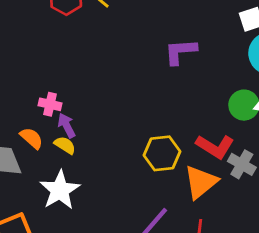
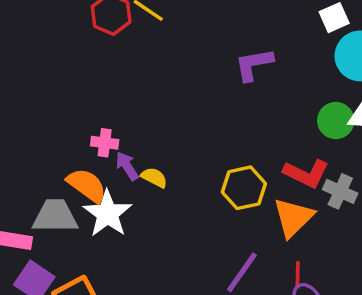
orange semicircle: (32, 138) -> (87, 185), size x1.4
yellow semicircle: (65, 145) -> (154, 177), moved
white star: (60, 190) -> (107, 214), moved

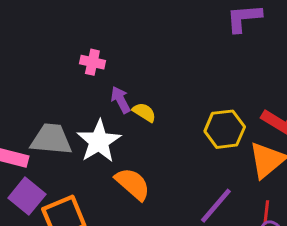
pink cross: (105, 143) -> (92, 62), moved
orange semicircle: (87, 185) -> (133, 184), moved

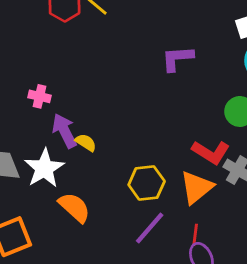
purple arrow: (121, 100) -> (64, 131), size x1.4
yellow hexagon: (225, 129) -> (147, 183), moved

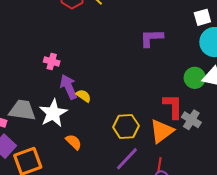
red L-shape: (211, 152) -> (173, 106), turned -124
orange semicircle: (74, 207) -> (74, 142), size x0.7

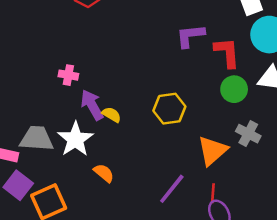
green circle: (195, 78) -> (234, 89), moved
red L-shape: (173, 106) -> (227, 53), moved
yellow hexagon: (126, 126) -> (169, 109), moved

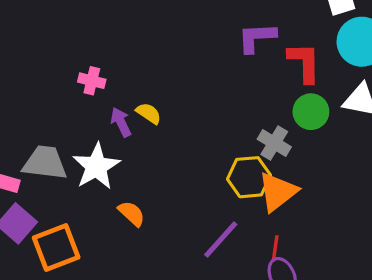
purple arrow: (92, 105) -> (121, 122), size x0.7
yellow hexagon: (169, 109) -> (249, 177), moved
yellow semicircle: (112, 115) -> (149, 113), moved
gray cross: (248, 134) -> (274, 143), moved

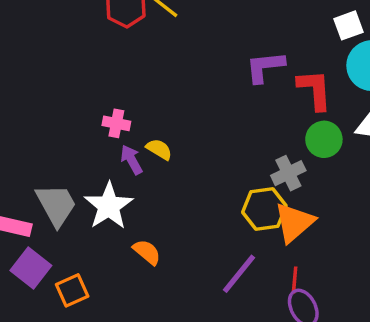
pink cross: (92, 81) -> (116, 123), moved
gray cross: (274, 143) -> (288, 173), turned 36
gray trapezoid: (45, 163) -> (56, 205), turned 57
orange square: (56, 248) -> (72, 290), size x0.7

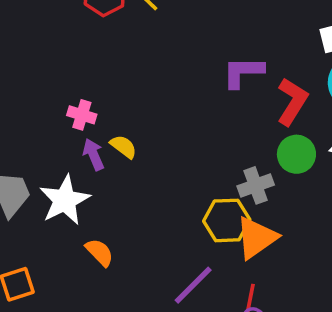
red L-shape: (315, 90) -> (292, 101), turned 30

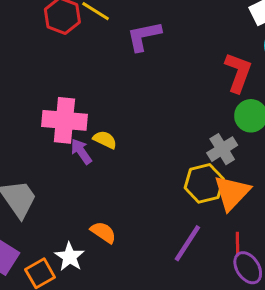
purple L-shape: (243, 72) -> (144, 36), moved
pink cross: (82, 115) -> (64, 120), size x1.8
white star: (65, 200) -> (70, 257), moved, size x0.7

